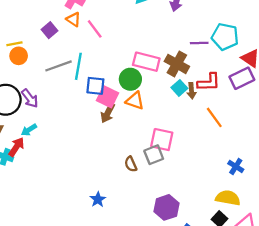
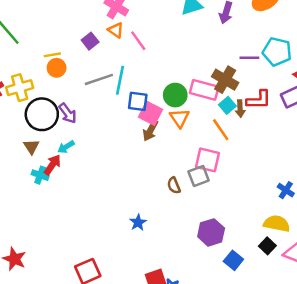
pink rectangle: (146, 62) -> (204, 90), moved
orange triangle: (135, 101) -> (180, 118), turned 36
orange line: (214, 117) -> (221, 130), moved

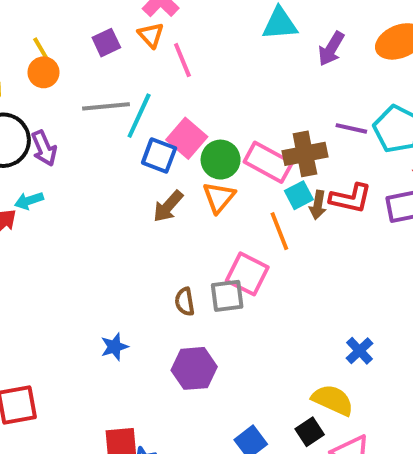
yellow line: (52, 55) -> (42, 50), turned 56
brown cross: (225, 80) -> (305, 154), turned 35
pink square: (150, 113) -> (187, 138), moved
purple hexagon: (211, 232) -> (194, 368), moved

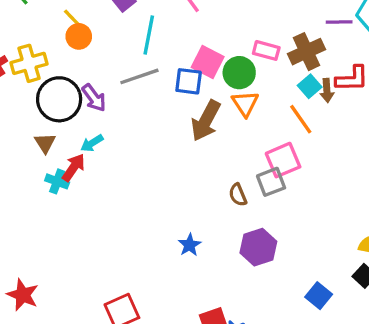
gray line: (106, 106) -> (139, 76), moved
cyan line: (139, 116) -> (149, 35), moved
pink rectangle: (268, 162) -> (266, 50), moved, size x0.7
brown arrow: (168, 206) -> (206, 121), size x1.4
pink square: (247, 274) -> (283, 160), turned -36

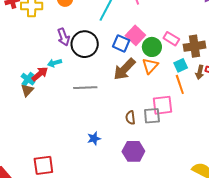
gray line: (139, 76) -> (85, 88), moved
cyan square: (310, 86) -> (181, 65), moved
black circle: (59, 99) -> (85, 44), moved
brown triangle: (45, 143) -> (27, 90), moved

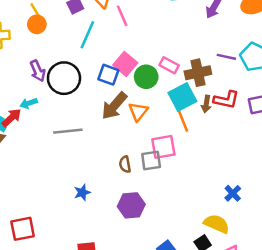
cyan square: (181, 65) -> (182, 97), size x1.6
orange triangle: (150, 66) -> (138, 112), moved

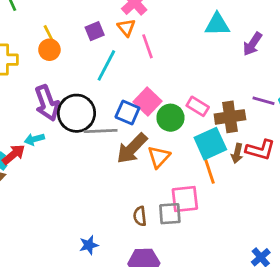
purple arrow: (38, 71) -> (47, 103), size x1.4
gray line: (68, 131) -> (101, 131), moved

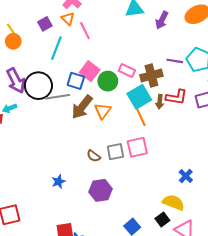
pink square: (185, 199) -> (137, 147), moved
brown semicircle: (140, 216) -> (94, 156), turned -40

